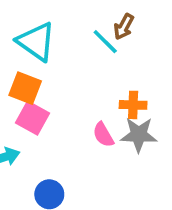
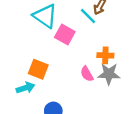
orange square: (25, 88) -> (38, 69), moved
pink square: (33, 118) -> (65, 35), moved

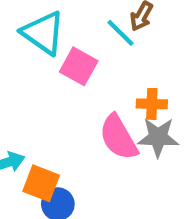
orange square: (38, 69) -> (41, 183), moved
pink semicircle: (87, 74) -> (118, 137), size x1.6

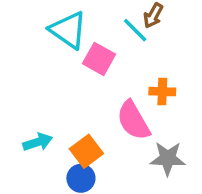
gray star: (158, 137) -> (168, 158), moved
orange square: (41, 183) -> (86, 151), moved, turned 32

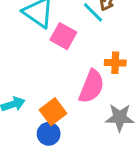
pink semicircle: (133, 120) -> (92, 86), turned -128

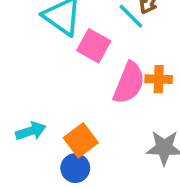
pink semicircle: (92, 86) -> (129, 83), moved

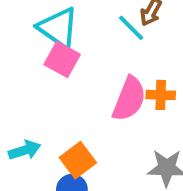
pink square: (94, 46) -> (62, 59), moved

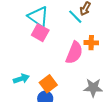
orange cross: (161, 95) -> (91, 43), moved

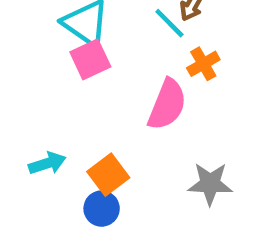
pink square: (40, 33) -> (90, 59), turned 36
orange cross: (91, 43) -> (203, 64), moved, turned -32

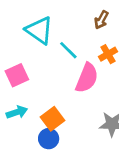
cyan line: (169, 23) -> (68, 50), moved
pink square: (90, 59) -> (17, 75), moved

